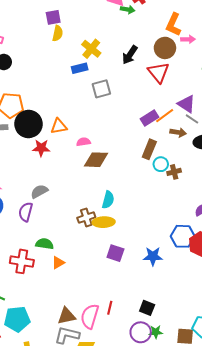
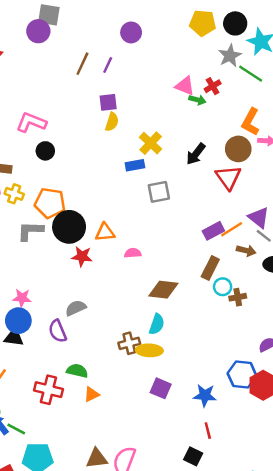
brown diamond: (96, 160) -> (163, 290), moved
purple semicircle: (26, 212) -> (58, 331), turned -42
red line: (110, 308) -> (208, 431), moved, turned -32

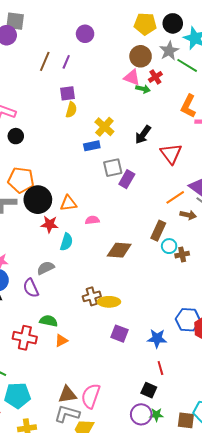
brown circle: (238, 149) -> (141, 56), moved
purple rectangle: (213, 231) -> (127, 179), moved, turned -30
cyan semicircle: (157, 324) -> (66, 242), moved

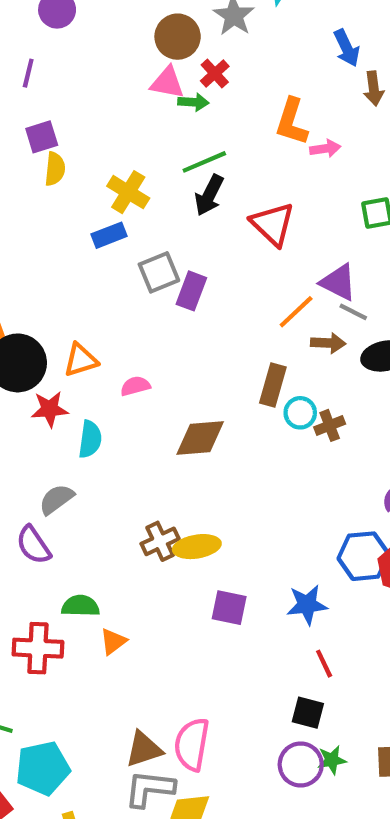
green line: (187, 65) -> (204, 162), moved, turned -45

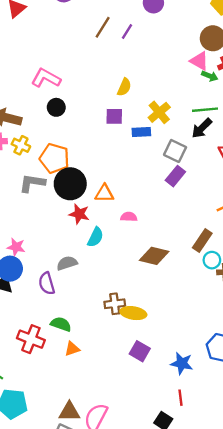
purple square: (42, 137) -> (114, 116), moved
gray square: (159, 272) -> (175, 151), moved, turned 30

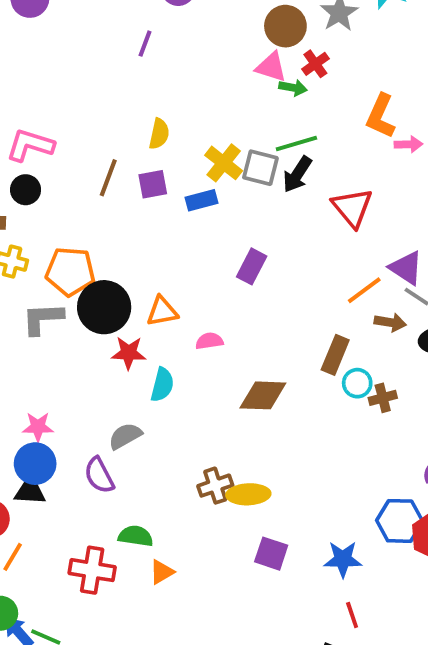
brown line: (103, 27) -> (108, 178), moved
black circle: (56, 107) -> (26, 190), moved
gray square: (175, 151) -> (260, 168), moved
purple rectangle: (175, 176) -> (252, 266), moved

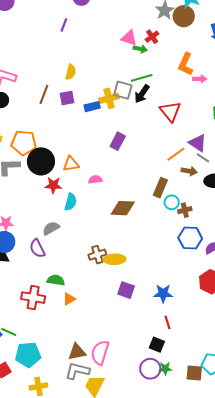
brown circle: (285, 26) -> (184, 16), moved
yellow cross: (224, 163) -> (109, 98), moved, turned 36
blue hexagon: (400, 521) -> (190, 238), moved

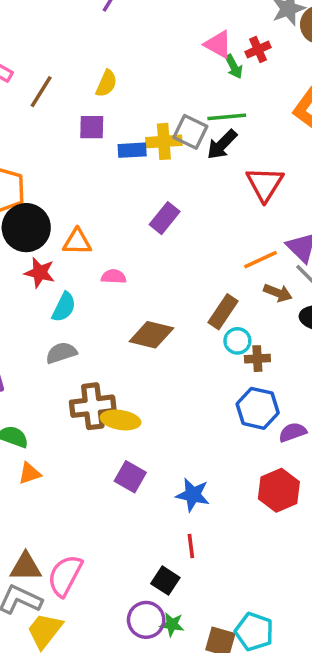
green arrow: (140, 49) -> (234, 67), turned 40
brown line: (44, 94) -> (41, 92), moved
gray semicircle: (51, 228) -> (61, 353), moved
brown cross: (97, 255) -> (93, 406), size x1.4

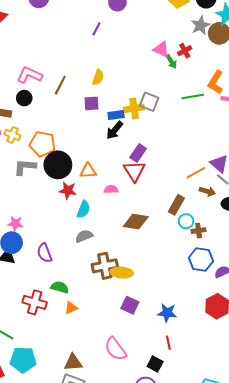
green line: (227, 117) -> (193, 97), moved
black arrow: (222, 145) -> (115, 130), moved
red triangle: (265, 184) -> (134, 171), moved
pink semicircle: (65, 576) -> (115, 349), moved, turned -60

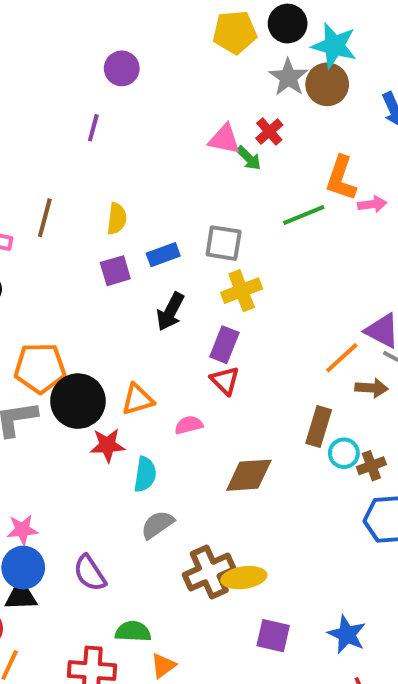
brown line: (60, 85) -> (45, 218), moved
yellow cross: (134, 108) -> (242, 291), moved
blue rectangle: (116, 115) -> (163, 255), moved
red triangle: (134, 171) -> (225, 380), size x0.7
blue star: (167, 313) -> (347, 634), turned 30

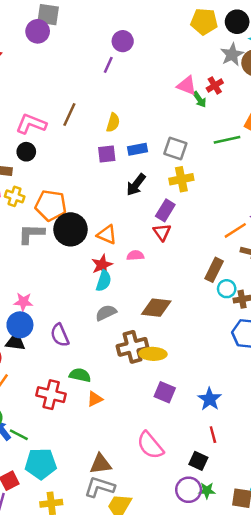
purple circle: (122, 68) -> (123, 41), moved
orange triangle: (138, 400) -> (107, 235), turned 30
red star: (107, 445) -> (102, 265), moved, turned -30
brown diamond: (249, 475) -> (156, 308), moved

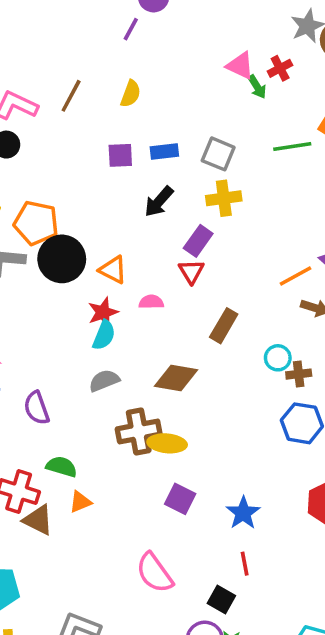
yellow semicircle: (113, 123) -> (131, 94), moved
brown rectangle: (214, 270) -> (224, 326), moved
brown triangle: (101, 464) -> (38, 520), moved, turned 30

